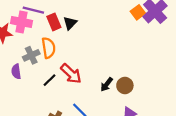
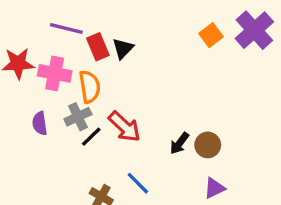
orange square: (138, 12) -> (211, 35), moved
pink cross: (22, 22) -> (55, 73), moved
gray cross: (31, 55) -> (78, 117), moved

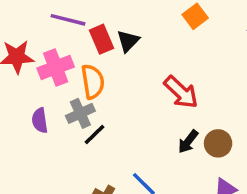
orange square: (211, 35) -> (195, 16), moved
pink cross: (55, 73) -> (56, 67), turned -32
red arrow: (125, 127) -> (181, 92), moved

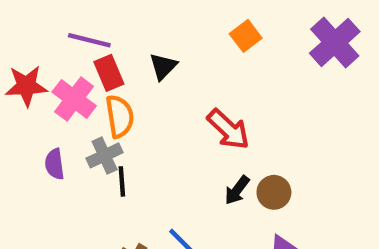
red rectangle: (102, 39) -> (109, 73), moved
pink cross: (56, 67) -> (74, 99), turned -32
black line: (94, 135) -> (122, 181), turned -50

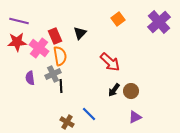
purple line: (89, 40) -> (19, 21), moved

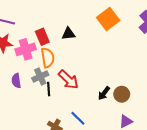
orange square: (118, 19) -> (108, 19), size x1.5
black triangle: (80, 33) -> (68, 34), turned 40
pink cross: (39, 48) -> (26, 49), turned 36
red arrow: (110, 62) -> (68, 80), moved

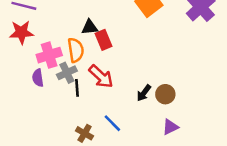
black triangle: (68, 34) -> (90, 27), moved
red rectangle: (42, 37) -> (103, 40), moved
pink cross: (26, 49) -> (49, 55), moved

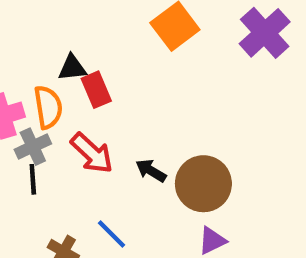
black line: (77, 88) -> (33, 179), moved
black arrow: (144, 93) -> (151, 171), moved, turned 84
brown circle: (165, 94) -> (203, 184), size x1.6

